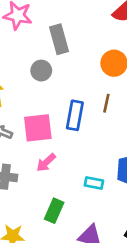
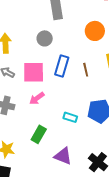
gray circle: (41, 71) -> (45, 38), moved
brown line: (106, 103) -> (86, 70), moved, turned -32

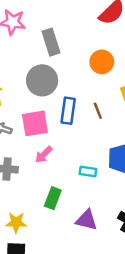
gray circle: (45, 38) -> (42, 80), size x1.6

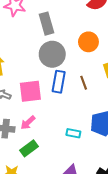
gray circle: (42, 80) -> (52, 54), moved
pink arrow: (44, 155) -> (28, 123), moved
green rectangle: (53, 198) -> (29, 148), moved, turned 30

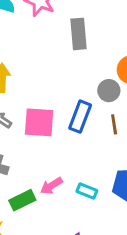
gray circle: (52, 54) -> (109, 91), moved, size x0.6
pink arrow: (28, 123) -> (51, 186), moved

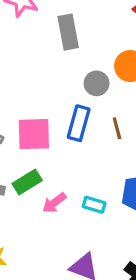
gray circle: (109, 91) -> (97, 83), moved
green rectangle: (22, 200) -> (27, 182), moved

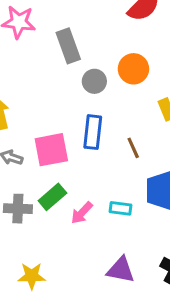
gray circle: (97, 83) -> (94, 81), moved
brown line: (117, 128) -> (133, 148), moved

